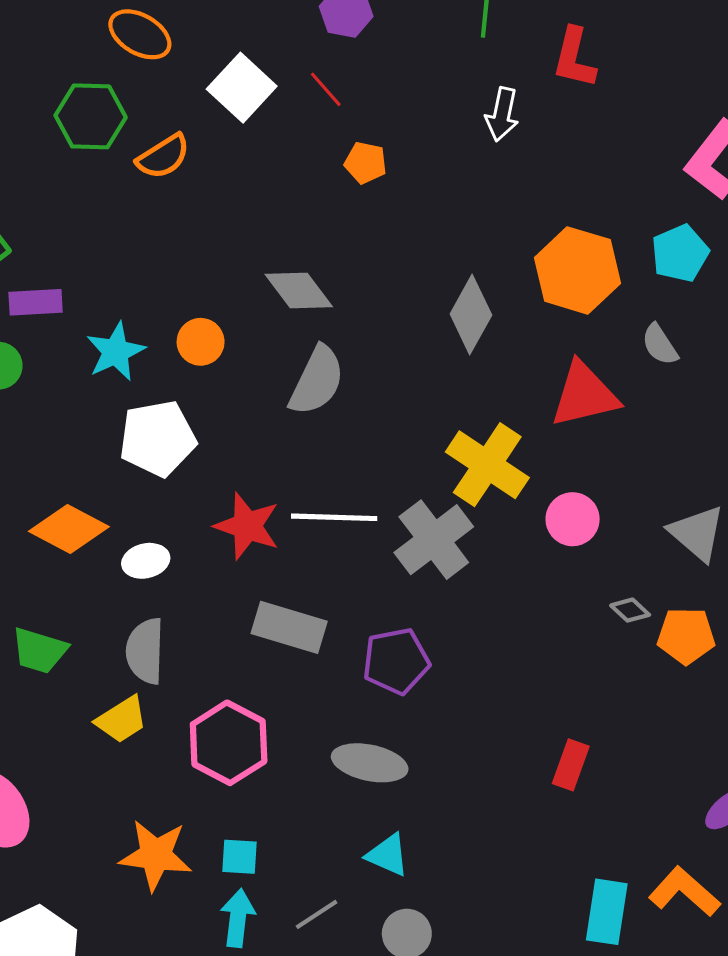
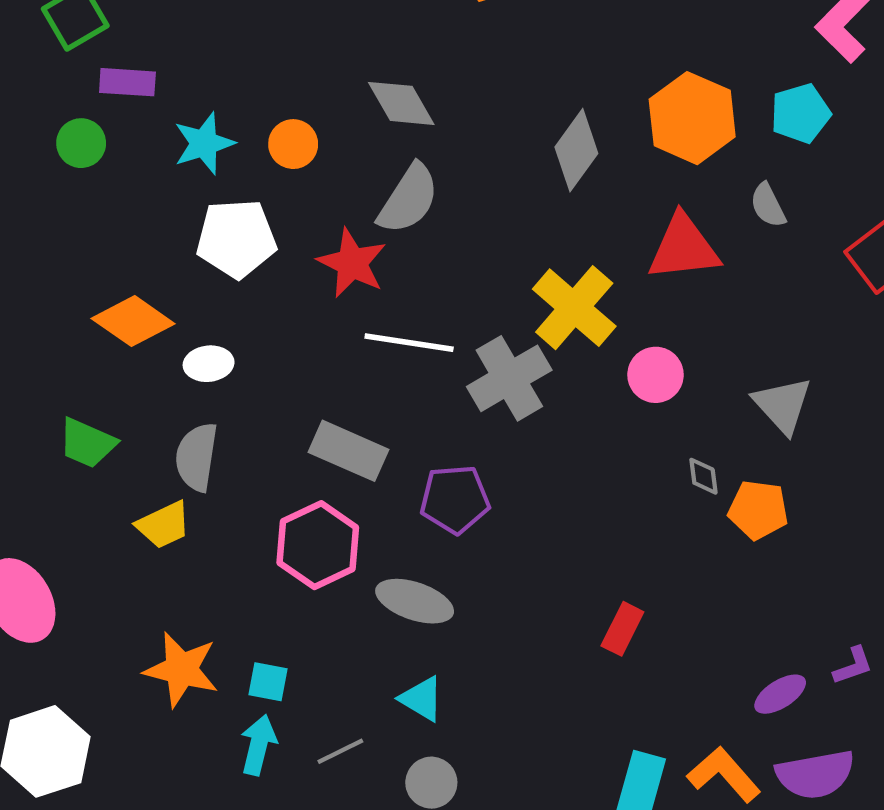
red star: (247, 526) -> (352, 263), moved
gray diamond: (630, 610) -> (703, 476), turned 33
pink hexagon: (229, 743) -> (318, 545), moved

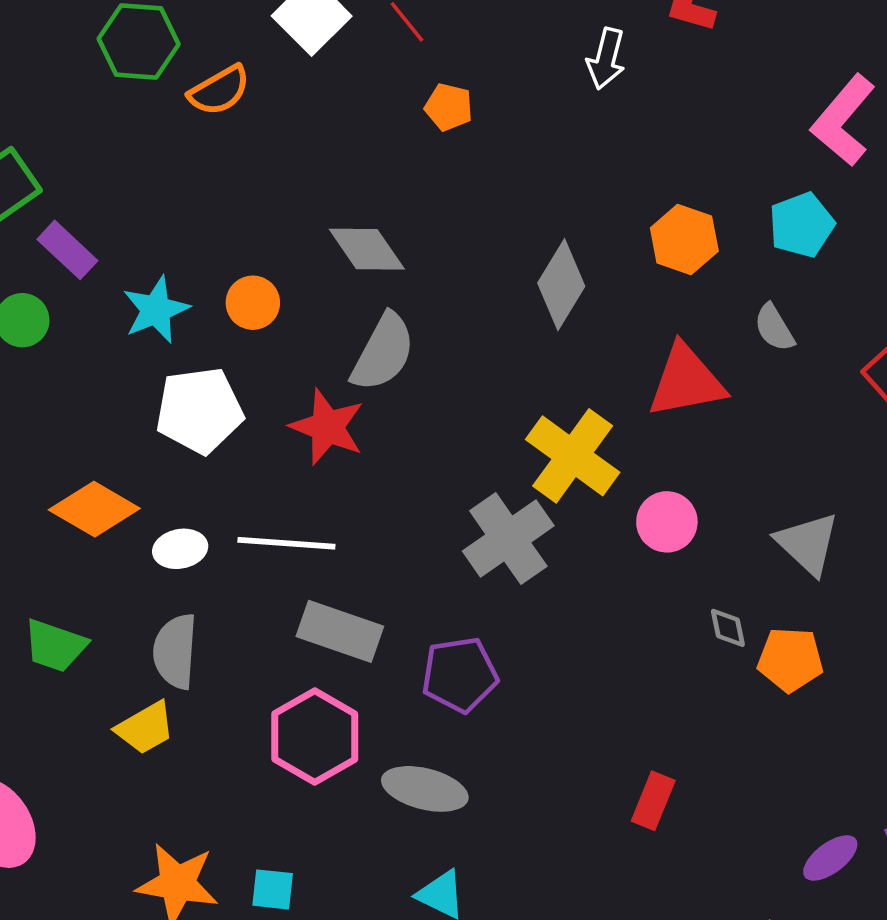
purple rectangle: (127, 82) -> (67, 250), turned 44
orange hexagon: (692, 118) -> (684, 240), size x0.7
white line: (409, 343) -> (286, 543), moved

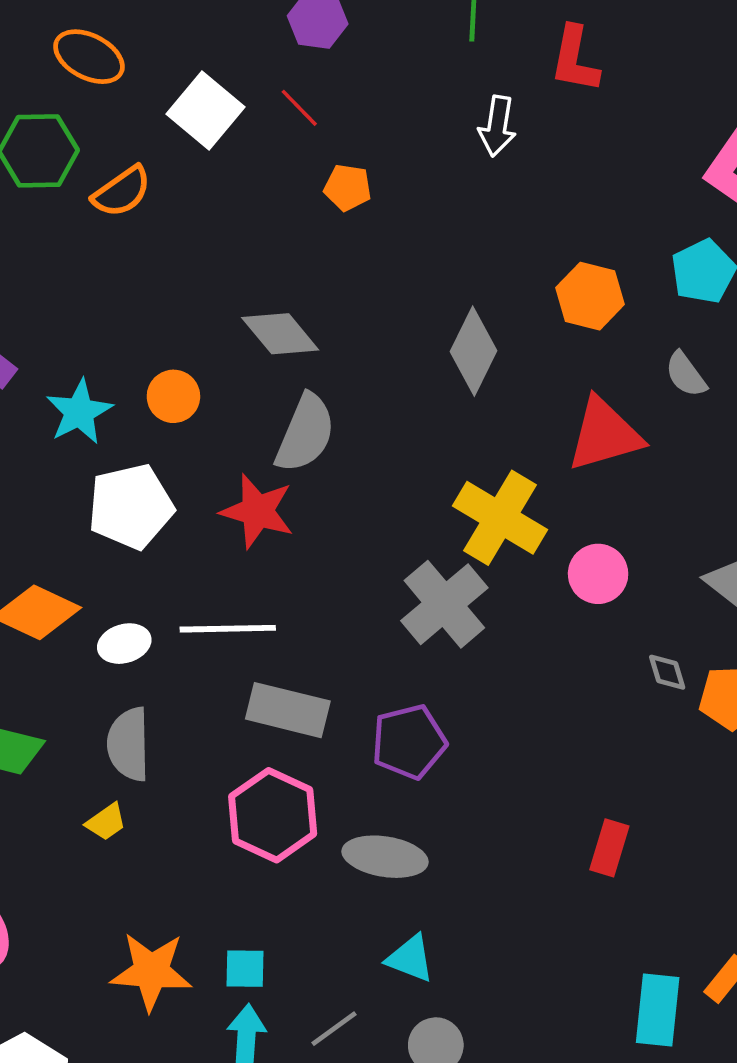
yellow trapezoid: (145, 728) -> (106, 822), size x0.7

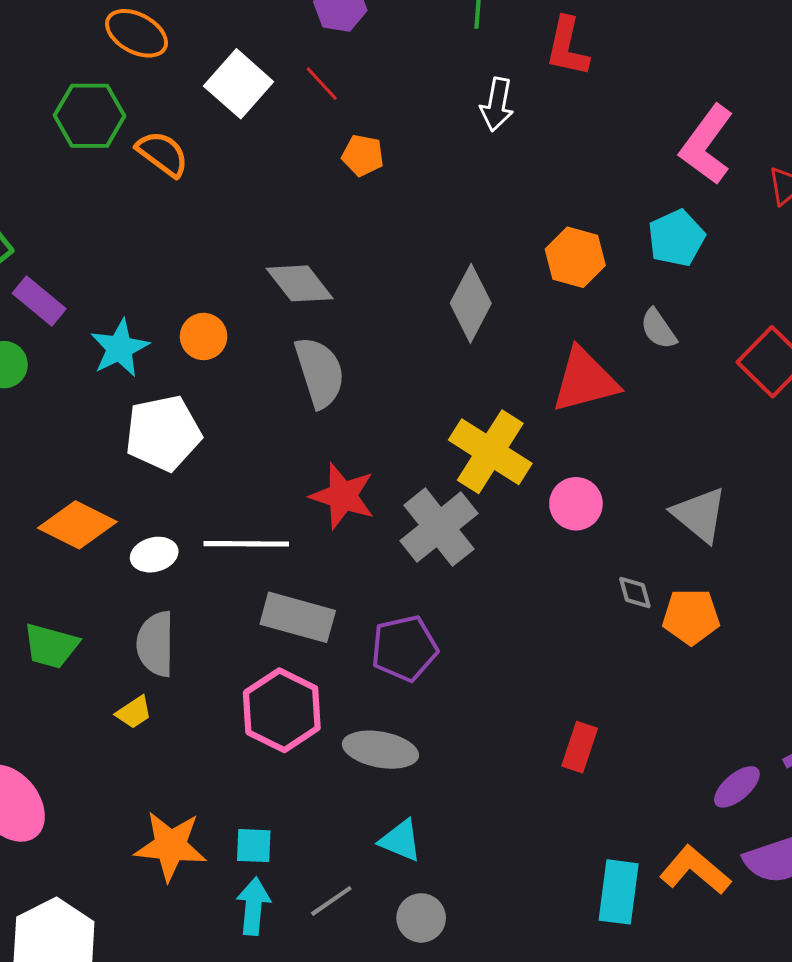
orange semicircle: (122, 192) -> (162, 154), turned -110
gray semicircle: (305, 433) -> (320, 372), turned -42
red star: (257, 511) -> (343, 496), moved

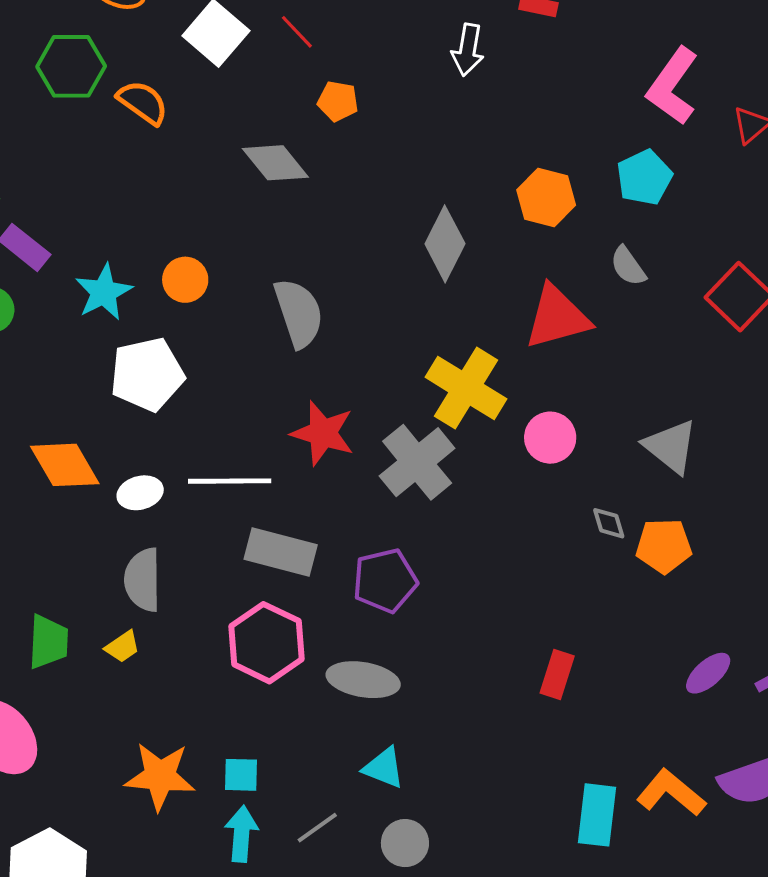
gray diamond: (300, 283) -> (275, 163), moved
orange diamond: (77, 525) -> (65, 465), turned 34
green trapezoid: (51, 646) -> (48, 642), moved, turned -102
purple ellipse: (737, 787) -> (708, 673), moved

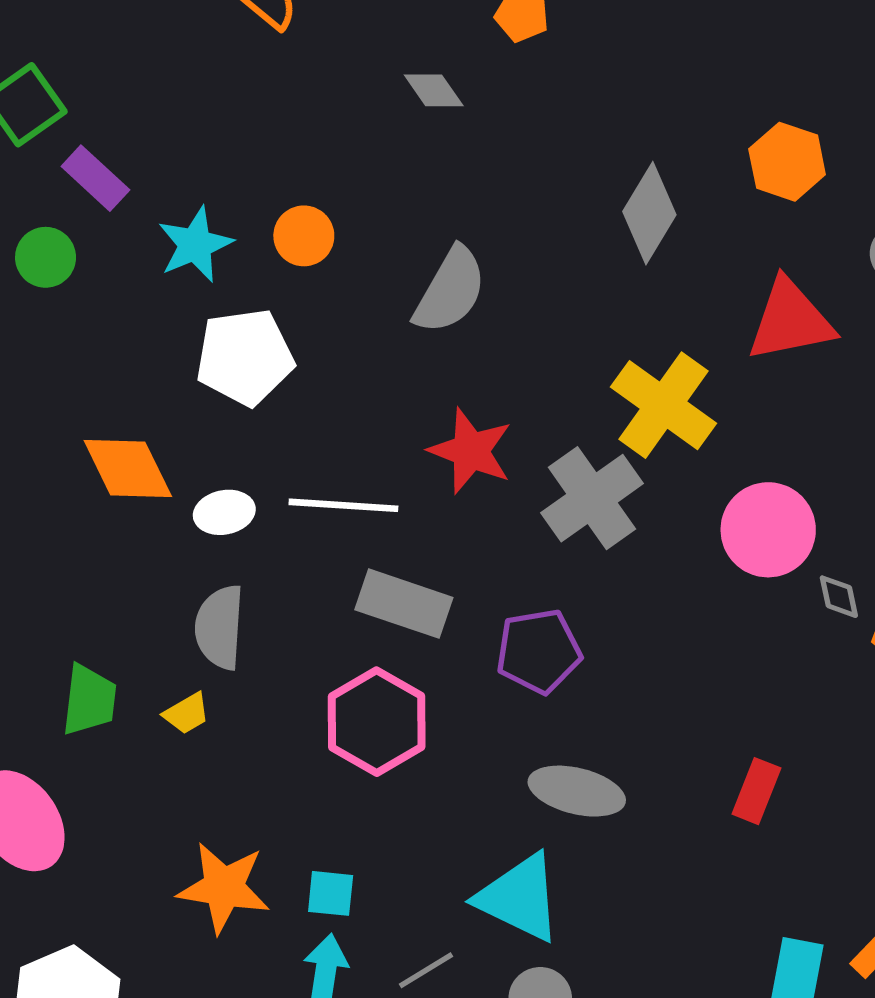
gray diamond: (275, 163) -> (434, 90), size x0.7
gray semicircle: (299, 313) -> (450, 290), turned 44
pink circle: (550, 438) -> (768, 530), moved, size x1.4
gray ellipse: (363, 680) -> (577, 791), moved
cyan triangle: (384, 768) -> (519, 898), size x1.6

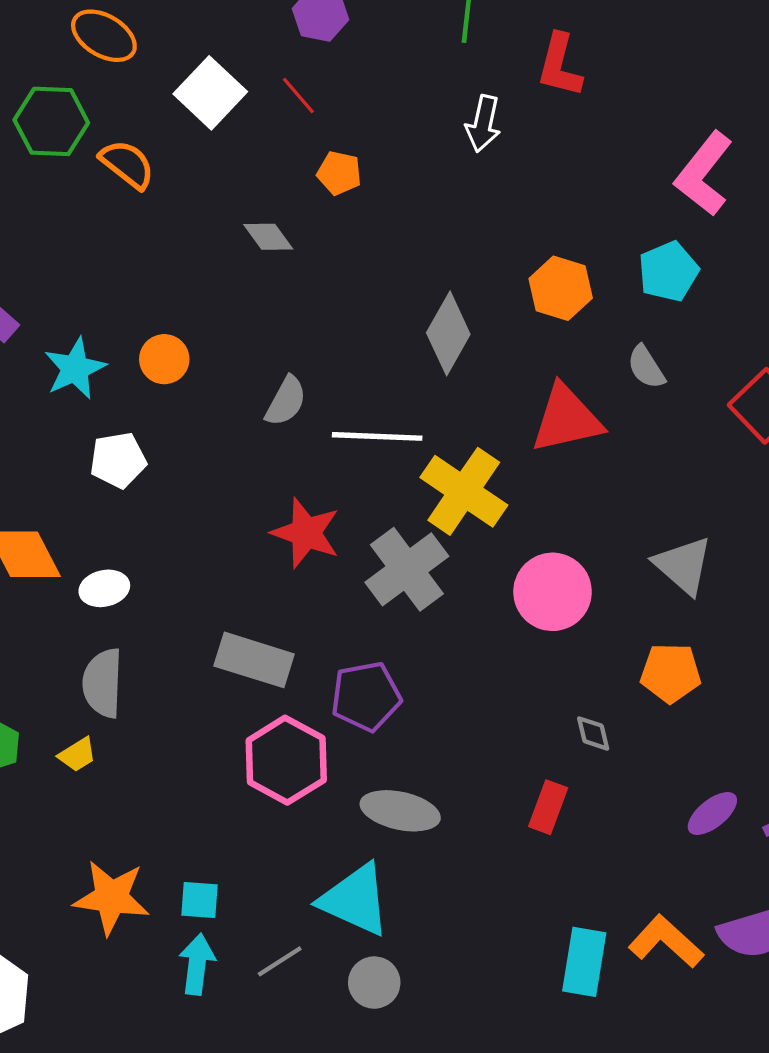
gray semicircle: (450, 290) -> (286, 401), size x0.7
white pentagon: (245, 357) -> (118, 460), size x0.7
white line: (343, 505) -> (377, 436), moved
gray diamond: (839, 597) -> (593, 733), moved
pink hexagon: (377, 722) -> (286, 760), moved

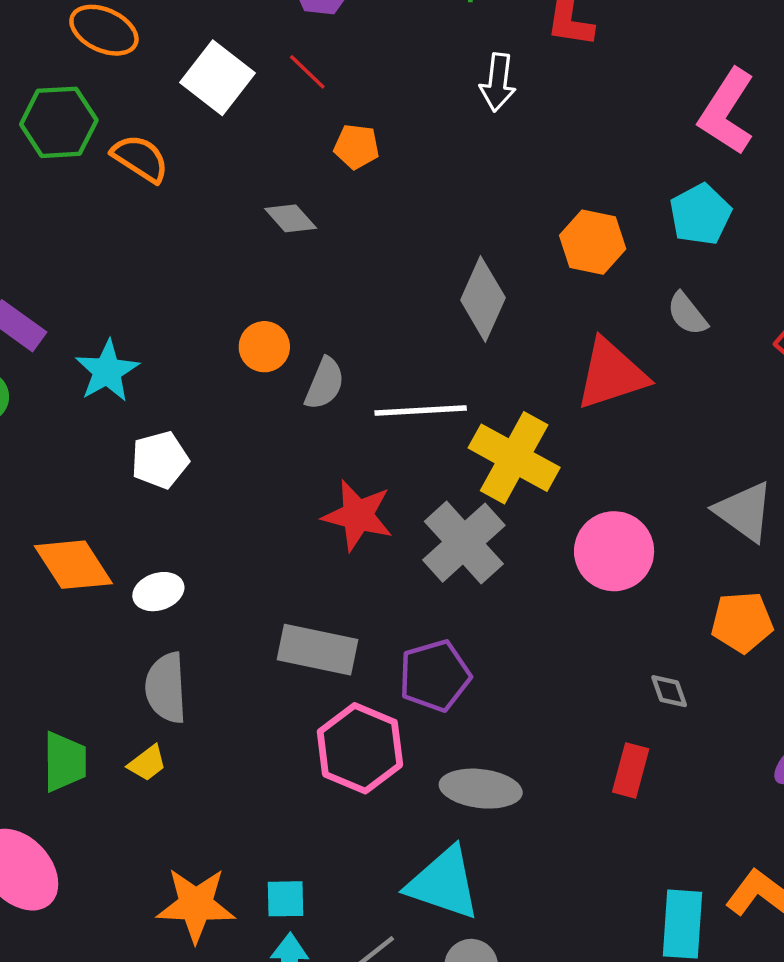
orange circle: (164, 359) -> (264, 347), moved

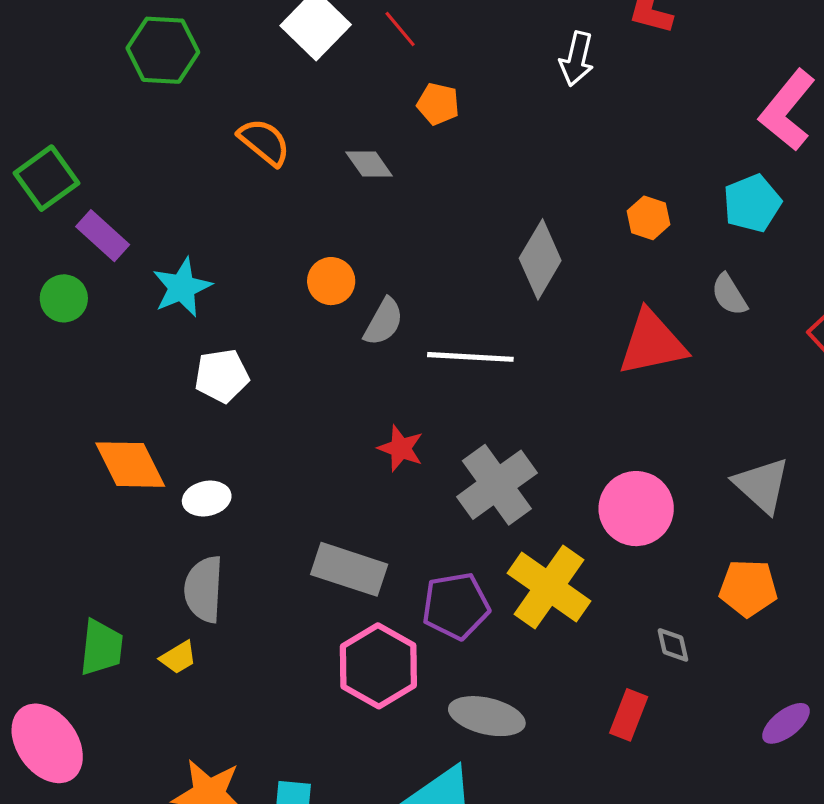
orange semicircle: (140, 158) -> (264, 142), moved
orange hexagon: (593, 242) -> (648, 218), size x0.7
yellow cross: (514, 458) -> (549, 587), moved
red star: (358, 515) -> (401, 448), size x0.7

